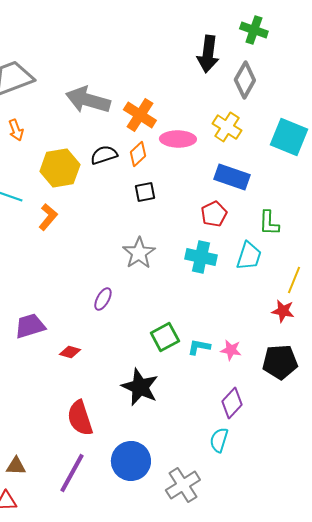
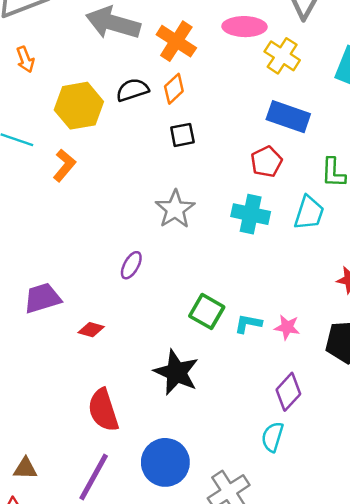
pink ellipse: (178, 139) -> (244, 27), moved
green square: (165, 337) -> (207, 311), turned -32

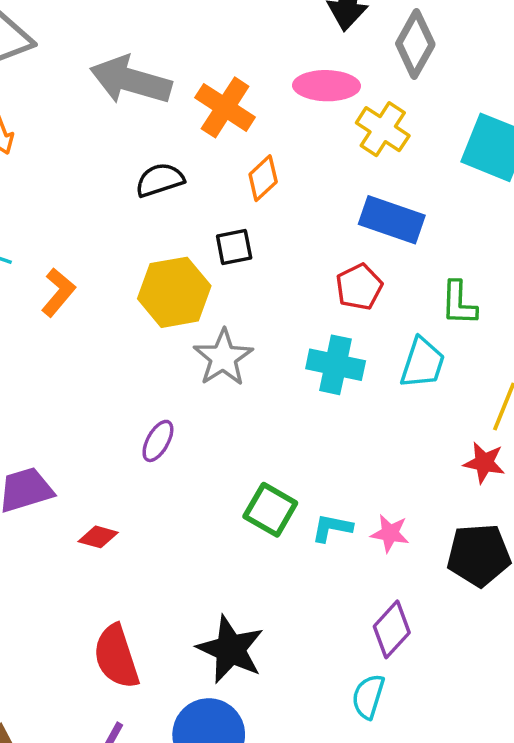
orange diamond: (174, 89) -> (263, 178), moved
yellow hexagon: (79, 106) -> (174, 292), moved
black star: (176, 372) -> (230, 649), moved

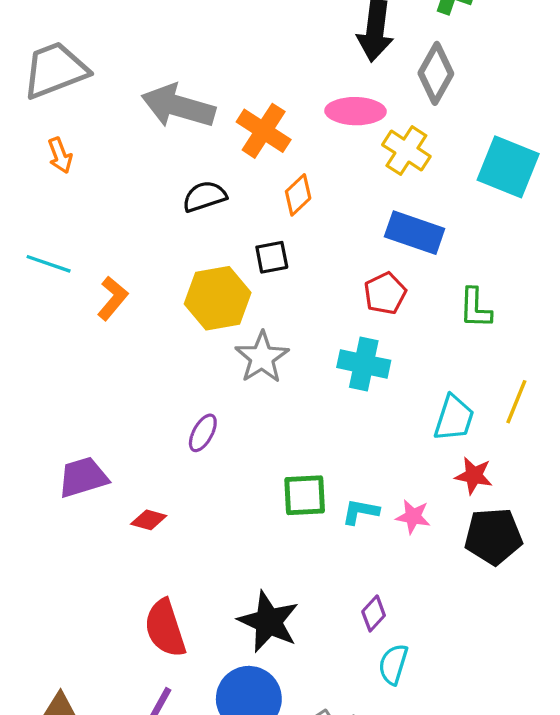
cyan trapezoid: (423, 363) -> (454, 418), moved
red star: (484, 463) -> (474, 476), moved
green square: (270, 510) -> (305, 495), turned -33
purple diamond: (392, 629) -> (374, 613), moved, size x0.7

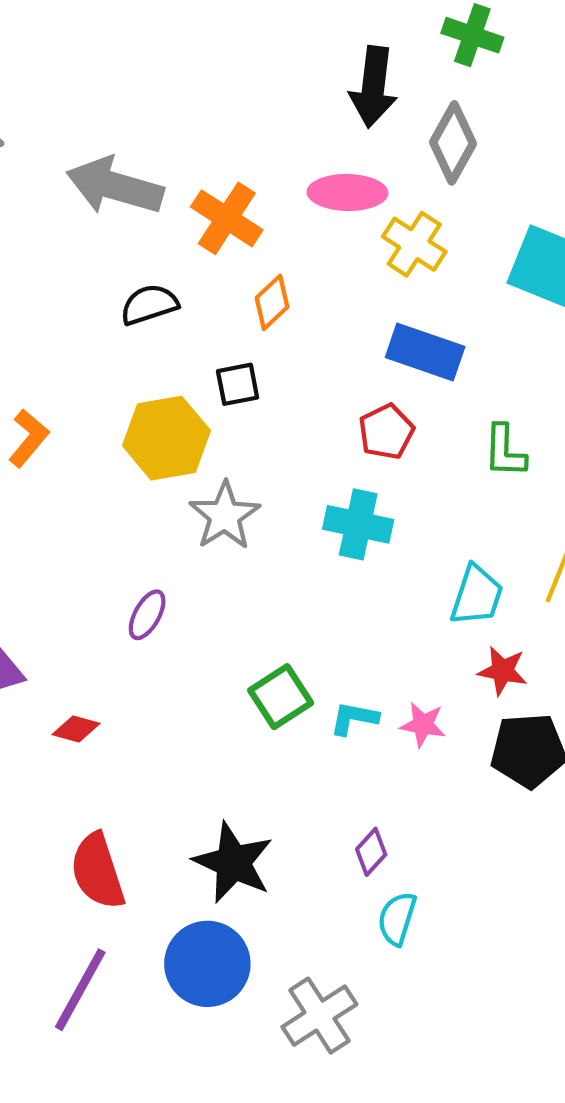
green square: (305, 495) -> (281, 697), turned -30

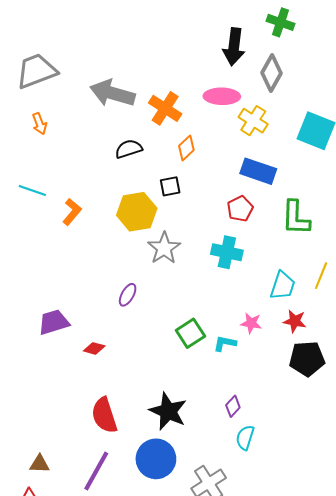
green L-shape: (505, 451) -> (296, 218), size x1.4
pink star: (423, 725) -> (251, 323), moved

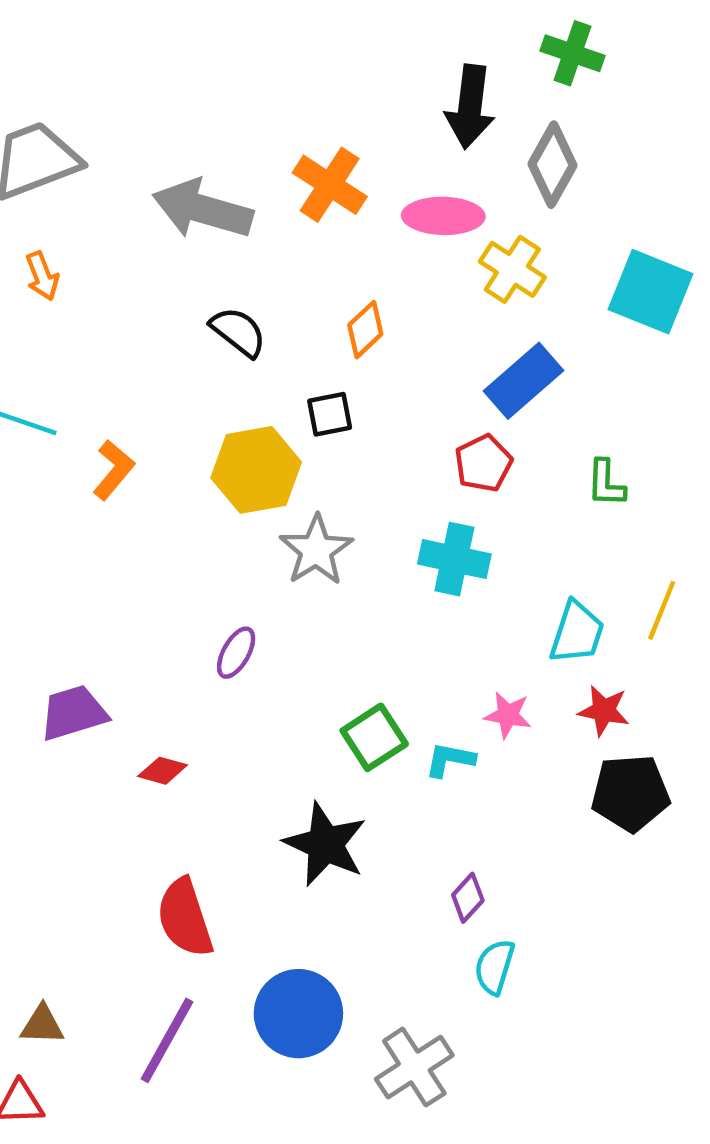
orange cross: (165, 108) -> (330, 185), moved
black semicircle: (129, 149) -> (238, 332), turned 56
blue rectangle: (258, 171) -> (523, 381), turned -60
green L-shape: (296, 218) -> (606, 483), size x0.6
black star: (168, 411) -> (325, 844), moved

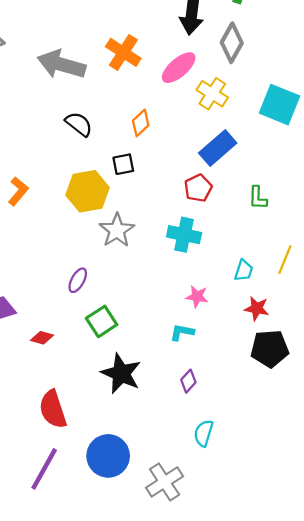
pink ellipse: (443, 216) -> (179, 68), turned -42
cyan trapezoid: (577, 633) -> (244, 270), size x0.7
pink star: (508, 715) -> (197, 296), moved
green square: (374, 737) -> (102, 321), moved
purple diamond: (468, 898) -> (188, 381), moved

